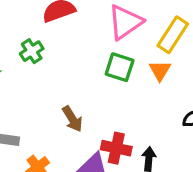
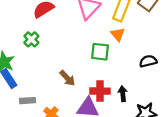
green square: (120, 67) -> (100, 52), moved

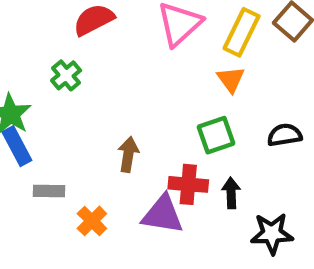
green square: (100, 52) -> (216, 135), moved, turned -30
brown arrow: (67, 78) -> (128, 155), turned -132

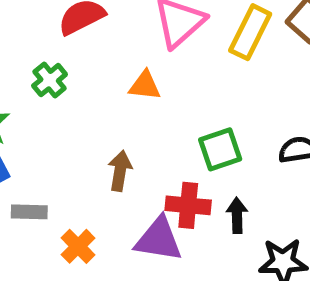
orange triangle: (231, 79) -> (145, 85), moved, turned -48

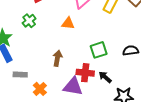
black arrow: (237, 215) -> (105, 77), turned -48

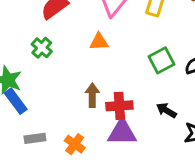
green square: (99, 50) -> (162, 60), moved
red cross: (85, 73) -> (119, 106), moved
gray rectangle: (20, 75) -> (35, 138), moved

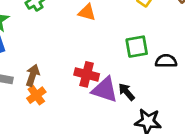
brown arrow: (92, 95) -> (33, 75), moved
purple triangle: (122, 132) -> (105, 90), moved

